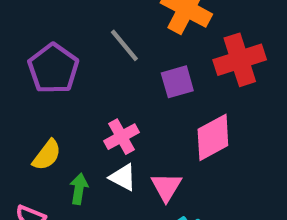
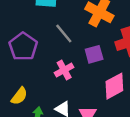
pink cross: (122, 137) -> (64, 70), moved

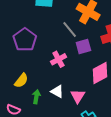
gray line: (64, 33) -> (70, 30), moved

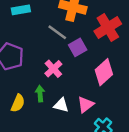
pink triangle: (78, 96) -> (85, 105), turned 35
green arrow: (36, 97) -> (40, 94), moved

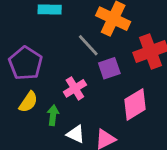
yellow semicircle: (18, 103) -> (28, 102), moved

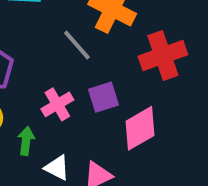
purple square: (109, 68) -> (104, 97), moved

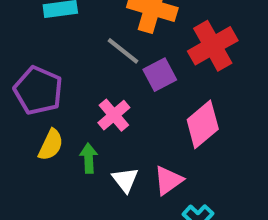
purple square: (104, 97) -> (160, 75), moved
white triangle: (57, 168) -> (125, 180), turned 36

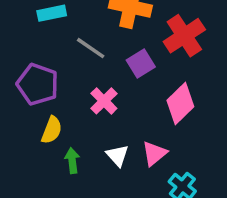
gray line: (123, 51) -> (91, 48), moved
green arrow: (89, 158) -> (72, 161), moved

